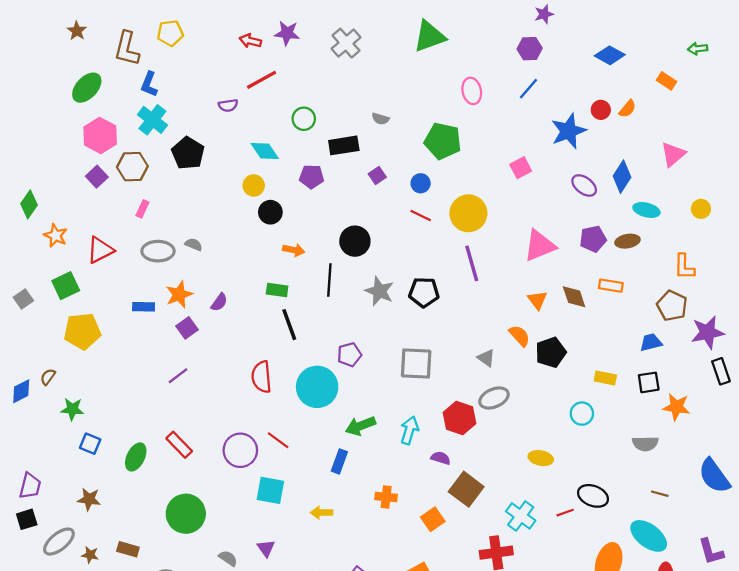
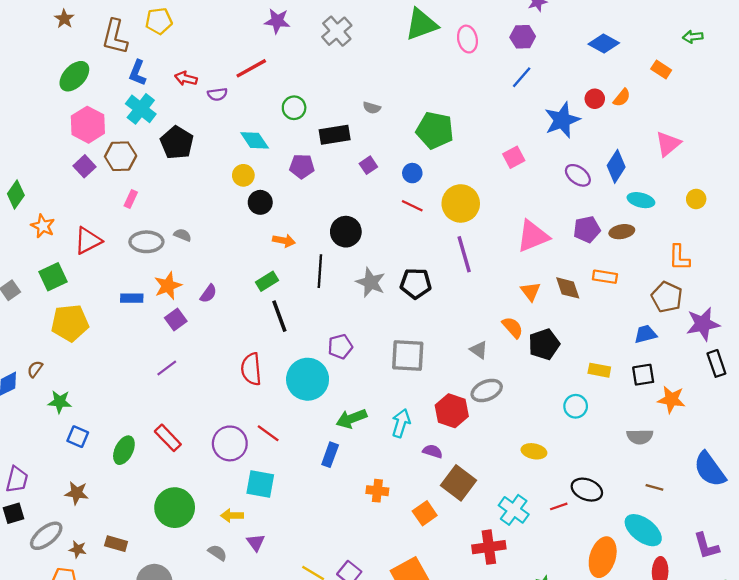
red arrow: (250, 41) -> (186, 78), moved
pink ellipse: (472, 91) -> (467, 39), moved
green rectangle: (277, 290) -> (267, 281), turned -40
yellow arrow: (322, 513) -> (232, 516), moved

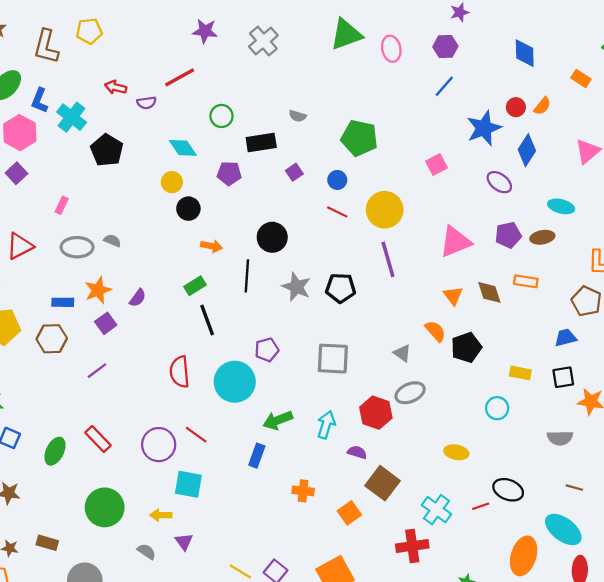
blue diamond: (604, 44) -> (525, 53), turned 60
blue L-shape: (137, 73) -> (40, 101), moved
brown hexagon: (121, 156) -> (52, 339), moved
blue diamond: (616, 166) -> (527, 150), moved

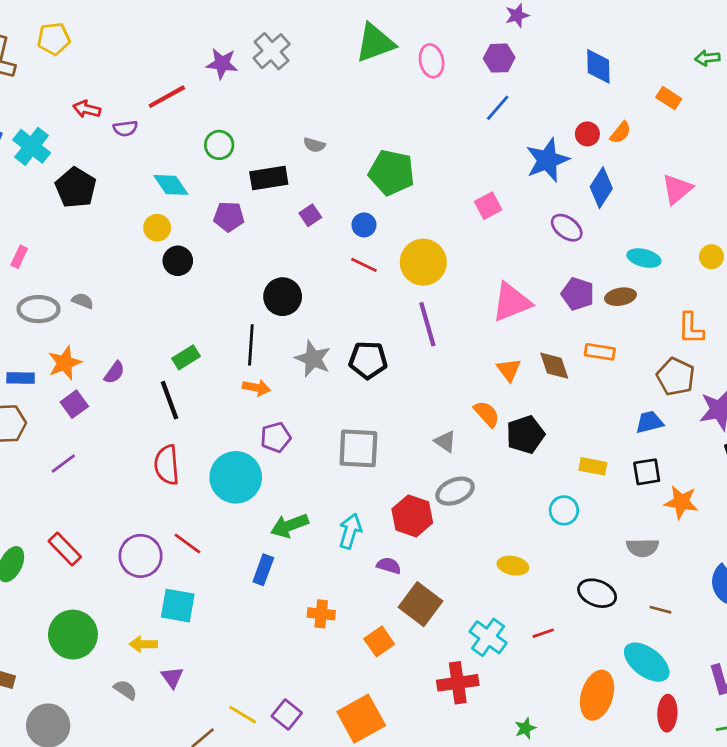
purple star: (205, 31) -> (222, 64), moved
purple pentagon: (508, 235) -> (578, 294), turned 30
orange arrow: (212, 246) -> (256, 388), moved
black line: (207, 320) -> (170, 400), moved
black ellipse: (508, 490) -> (597, 593), moved

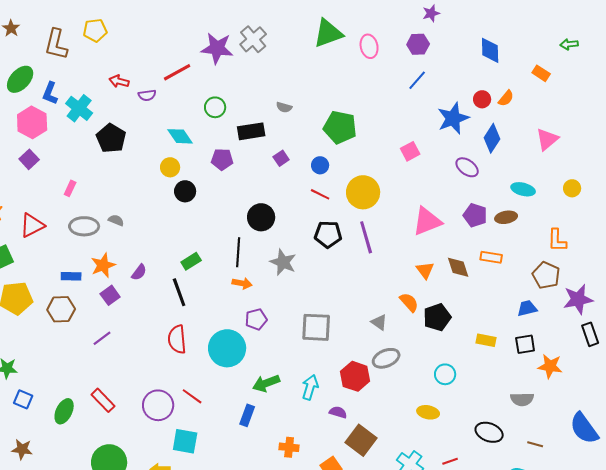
purple star: (222, 64) -> (217, 48), size x1.4
black pentagon: (368, 360) -> (328, 234), moved
cyan circle: (564, 510) -> (445, 374), moved

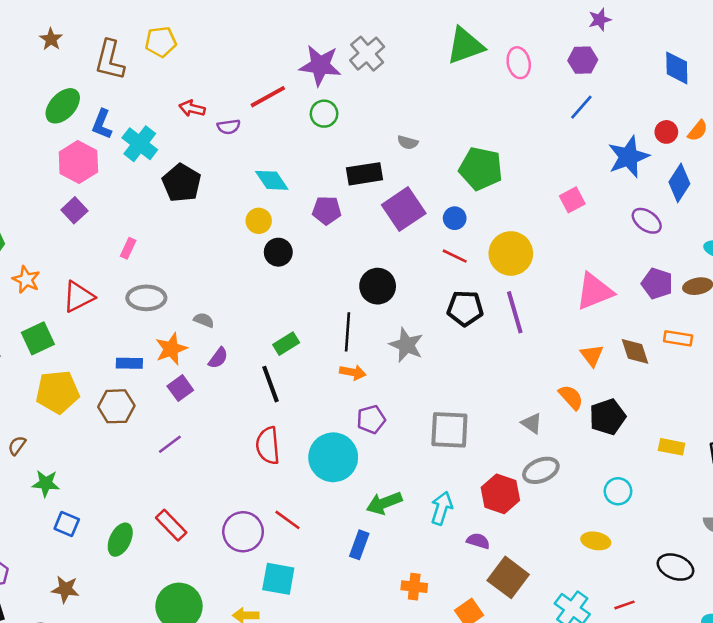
green circle: (215, 107) -> (324, 114), moved
purple square: (281, 158) -> (404, 209), size x2.0
gray semicircle: (116, 220) -> (204, 320), moved

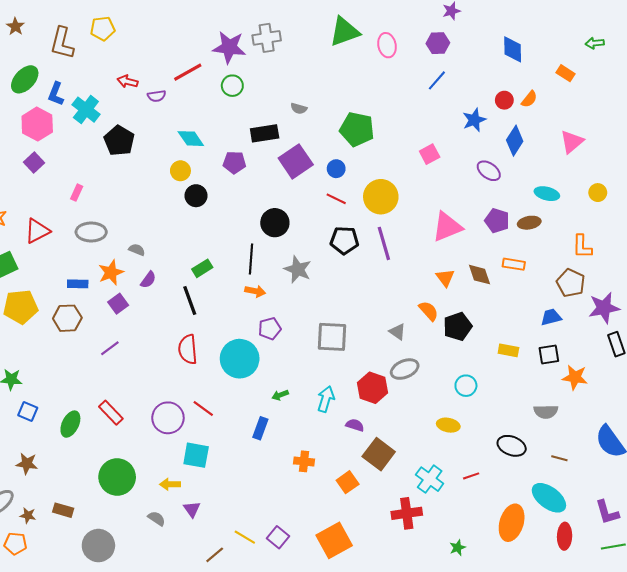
gray cross: (367, 54) -> (267, 38), turned 32
blue star: (628, 157) -> (474, 120), size x0.7
green arrow: (384, 503) -> (280, 395), size x0.6

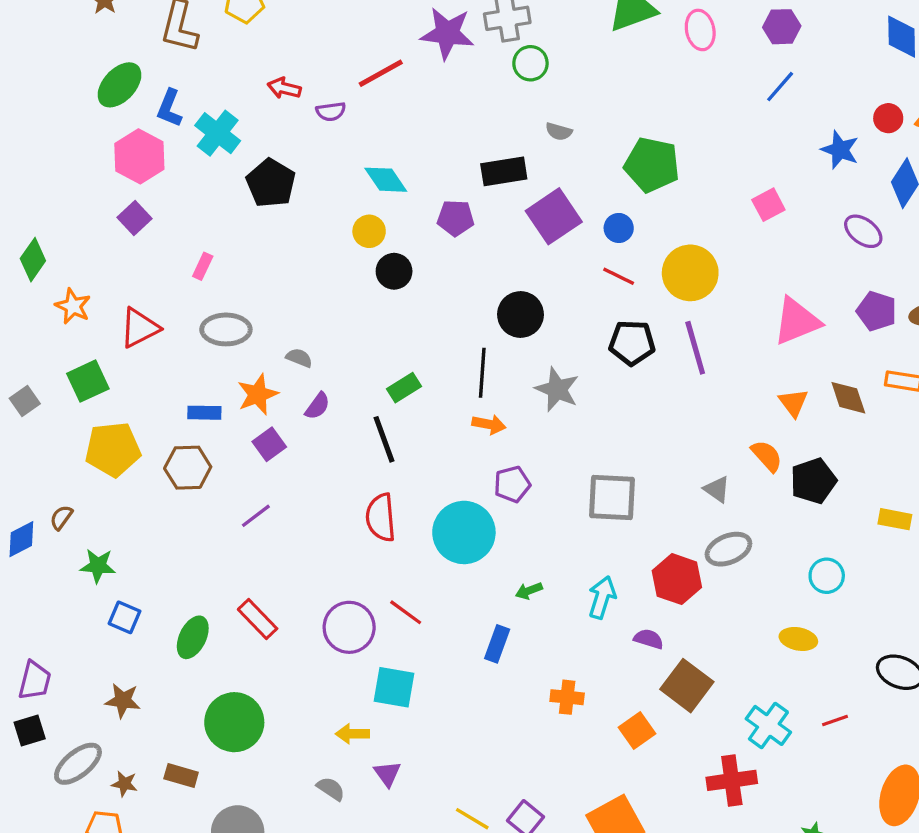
green circle: (232, 86) -> (530, 63), moved
blue star: (474, 120) -> (840, 150), turned -30
green circle: (117, 477) -> (234, 722), moved

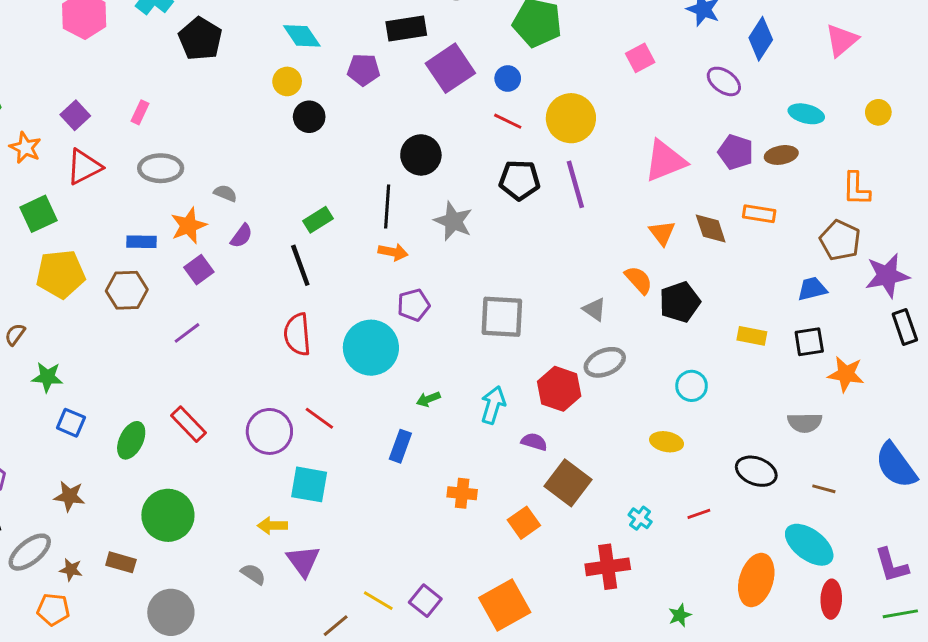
purple square: (134, 218) -> (75, 115), moved
cyan cross: (768, 725) -> (640, 518), size x0.6
purple triangle: (387, 774) -> (303, 561), size x1.4

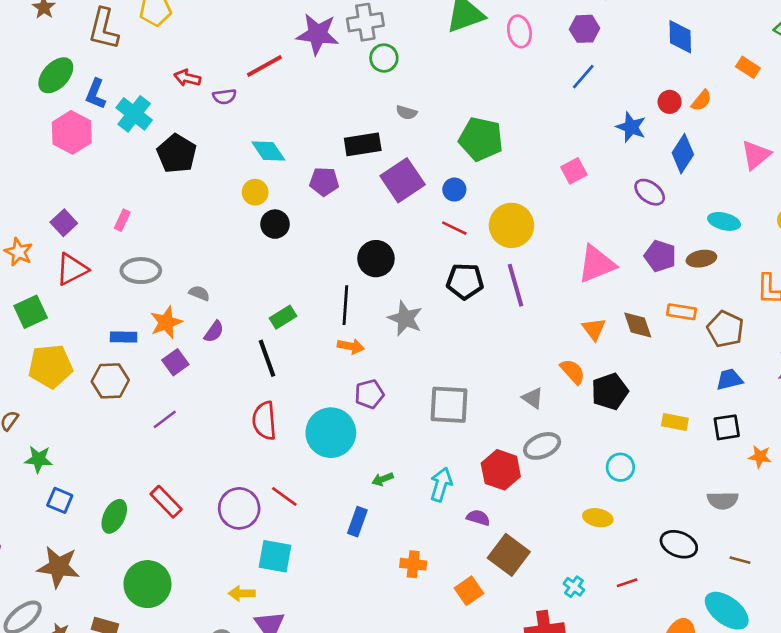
brown pentagon: (840, 240) -> (725, 329), moved
orange star: (846, 374) -> (760, 457), size x0.7
brown star: (69, 496) -> (58, 567), size x1.5

